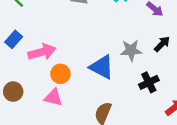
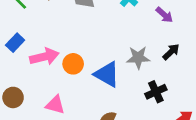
orange circle: (60, 74) -> (73, 64), moved

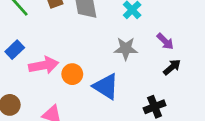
purple arrow: (164, 15) -> (165, 41), moved
gray star: (138, 58) -> (126, 49), moved

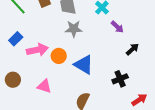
purple arrow: (165, 41) -> (117, 27), moved
gray star: (126, 49) -> (74, 29), moved

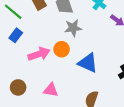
blue rectangle: (16, 39) -> (16, 35), moved
orange circle: (59, 56) -> (62, 49), moved

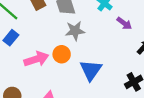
blue triangle: (88, 63) -> (91, 70), turned 40

